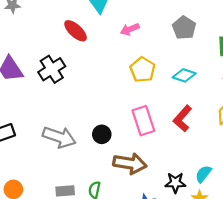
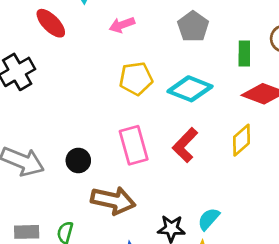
yellow pentagon: (143, 70) -> (136, 79), turned 30
cyan diamond: (184, 75) -> (190, 89), size x1.4

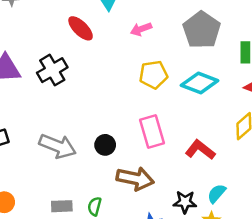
gray pentagon: (193, 27) -> (202, 30), size x1.4
red L-shape: (185, 145) -> (200, 150), moved, turned 84

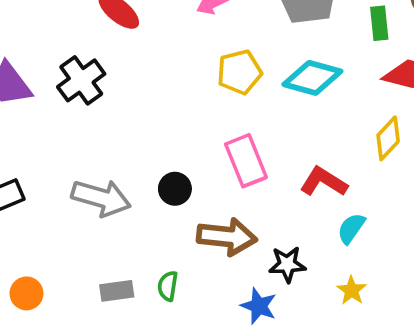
cyan semicircle: (217, 193) -> (351, 228), moved
black star: (185, 202) -> (287, 264), moved

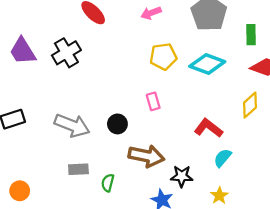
pink rectangle: (246, 161) -> (153, 101), moved, size x0.6
gray rectangle: (117, 291) -> (78, 169), moved
orange circle: (26, 293) -> (20, 191), moved

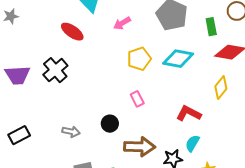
purple trapezoid: (23, 51) -> (17, 75), turned -52
gray arrow: (72, 125) -> (71, 132), size x0.6
cyan semicircle: (223, 158) -> (192, 143), moved

